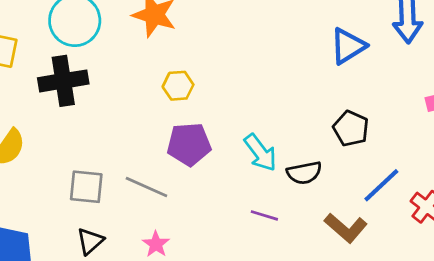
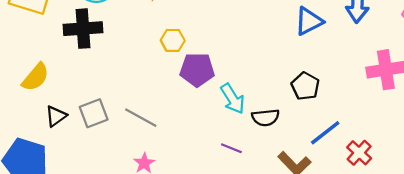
purple pentagon: (189, 144) -> (197, 70), moved
gray square: (86, 187) -> (94, 113), turned -32
black triangle: (90, 241) -> (56, 116), moved

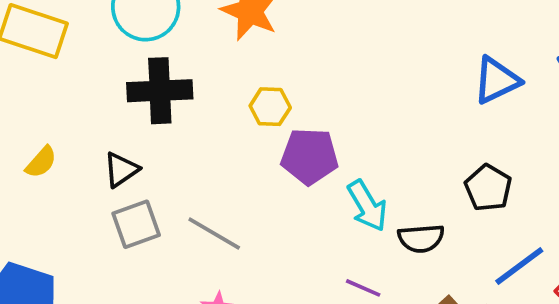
black cross: (83, 29) -> (160, 91), moved
yellow semicircle: (35, 77) -> (41, 162), size x0.7
black triangle: (56, 116) -> (121, 170), moved

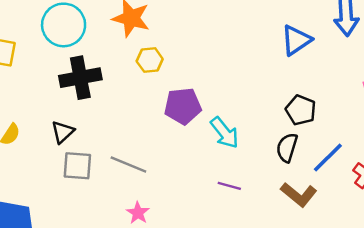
yellow hexagon: (270, 107) -> (150, 60), moved
gray square: (136, 224) -> (77, 166), turned 32
black semicircle: (421, 238) -> (287, 148), moved, turned 120

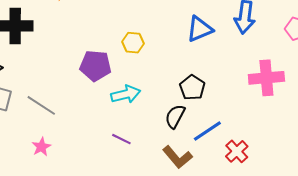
yellow hexagon: (150, 60) -> (133, 43), moved
cyan arrow: (224, 133) -> (126, 94), turned -76

